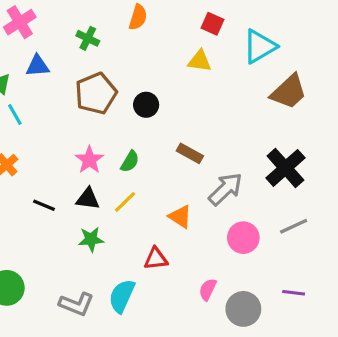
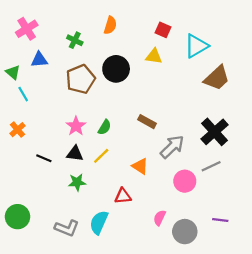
black circle: (146, 105) -> (116, 69), moved, size x1.5
gray line: (294, 226) -> (211, 166), moved

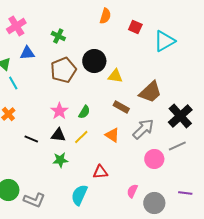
orange semicircle: (110, 25) -> (105, 16), moved
yellow triangle: (154, 56) -> (115, 76), moved
brown trapezoid: (217, 78) -> (150, 92), moved
orange triangle: (140, 166) -> (112, 135), moved
gray L-shape: (67, 228) -> (34, 200), moved

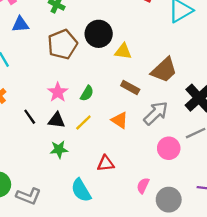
black line: (31, 139) -> (30, 117), moved, turned 32
cyan semicircle: (79, 195) -> (81, 190), turned -55

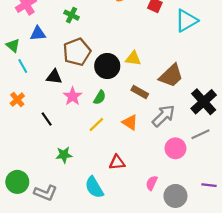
black circle: (99, 34) -> (107, 66), moved
black triangle: (57, 120) -> (54, 77), moved
green star: (59, 149) -> (64, 155), moved

